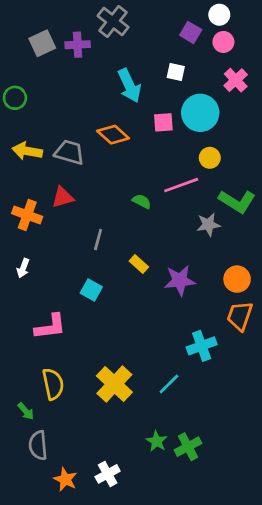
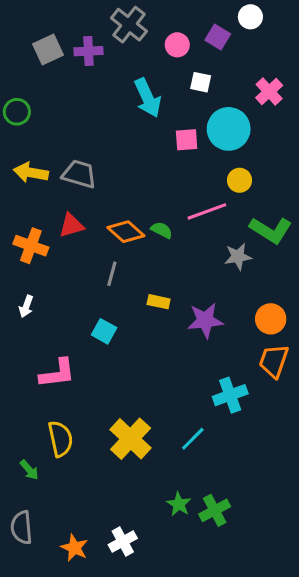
pink circle: (223, 42) -> (177, 45), moved
orange diamond: (113, 135) -> (126, 232), moved
yellow rectangle: (139, 264) -> (159, 302), turned -30
gray semicircle: (38, 445) -> (22, 527), moved

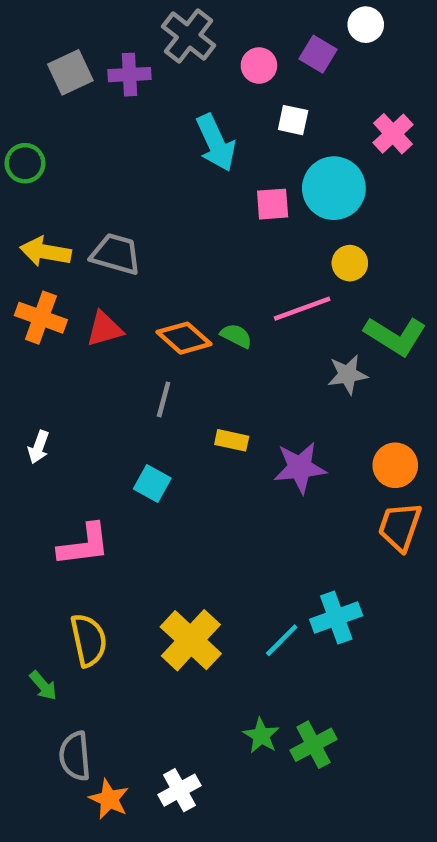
orange cross: (31, 246) -> (41, 318), moved
cyan cross: (230, 395) -> (336, 617), moved
gray semicircle: (22, 527) -> (75, 756), moved

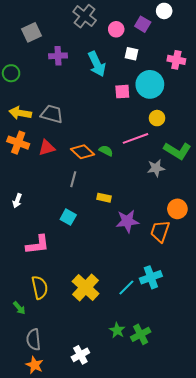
purple cross: (129, 75) -> (58, 56), moved
pink cross: (393, 134) -> (176, 60), turned -36
purple star: (300, 468) -> (127, 221), moved
orange trapezoid: (400, 527) -> (160, 231), moved
orange star: (109, 799) -> (35, 365), moved

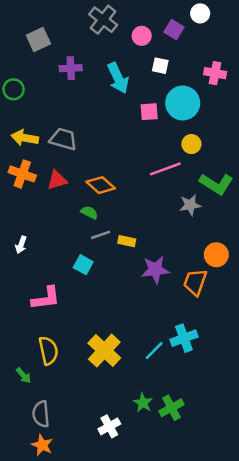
green semicircle: (106, 151) -> (89, 212), moved
gray line: (73, 179) -> (101, 235), moved, turned 56
white cross: (80, 355) -> (109, 426), moved

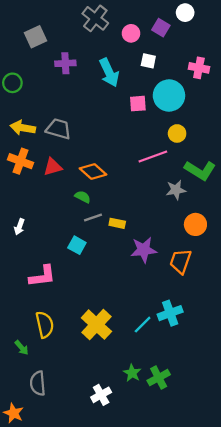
orange circle: (216, 255) -> (195, 224), moved
orange star: (42, 445) -> (14, 413), moved

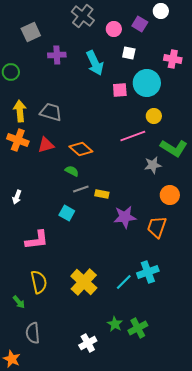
yellow arrow: (23, 128) -> (20, 111), turned 75

